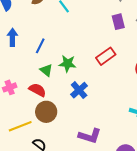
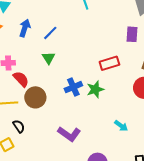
blue arrow: (12, 37) -> (25, 28), moved
green star: (68, 64) -> (95, 89), moved, turned 30
red semicircle: (37, 90) -> (21, 79), moved

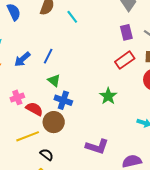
blue arrow: (25, 28) -> (22, 59), turned -132
red rectangle: (109, 63) -> (125, 60), moved
blue cross: (73, 87) -> (63, 100), moved, turned -30

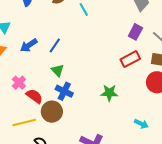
purple rectangle: (126, 32) -> (135, 32), turned 35
green star: (108, 96) -> (109, 93), turned 30
pink cross: (17, 97) -> (19, 83), turned -32

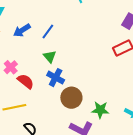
green star: (109, 93) -> (100, 110), moved
brown circle: (52, 112) -> (71, 98), moved

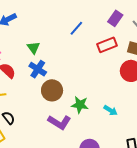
blue line: (48, 31) -> (76, 28), moved

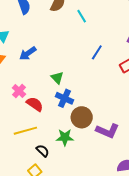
green star: (80, 105) -> (65, 137), moved
purple L-shape: (59, 122) -> (107, 131), moved

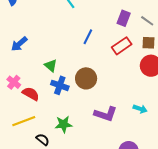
brown circle: (82, 117) -> (86, 78), moved

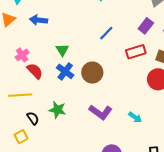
blue arrow: (19, 44) -> (38, 20), turned 30

